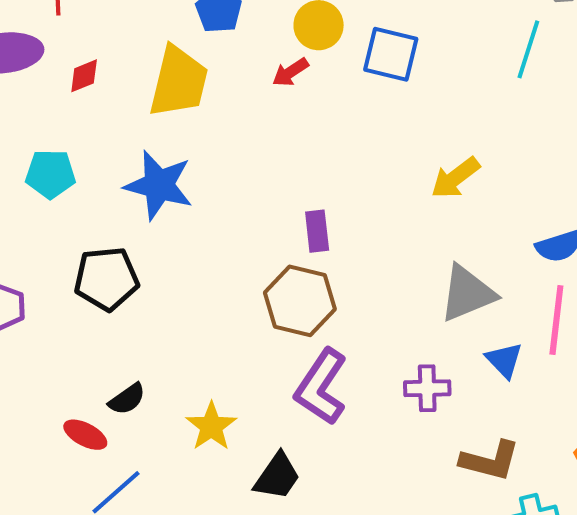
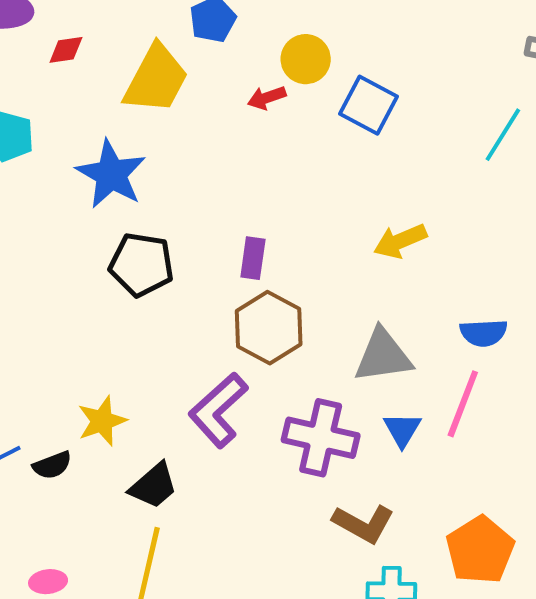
black pentagon: (106, 279) -> (141, 265), moved
brown hexagon: (300, 301) -> (269, 328), moved
purple cross: (427, 388) -> (321, 438), size x1.6
black semicircle: (127, 399) -> (52, 465), moved

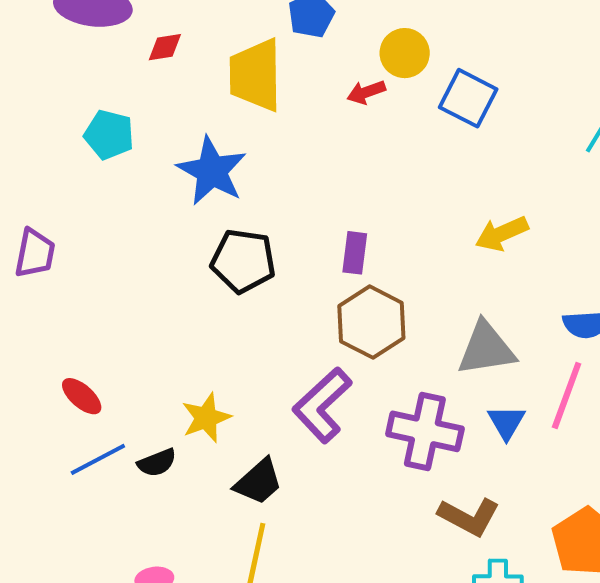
yellow trapezoid: (156, 79) -> (255, 75), turned 152

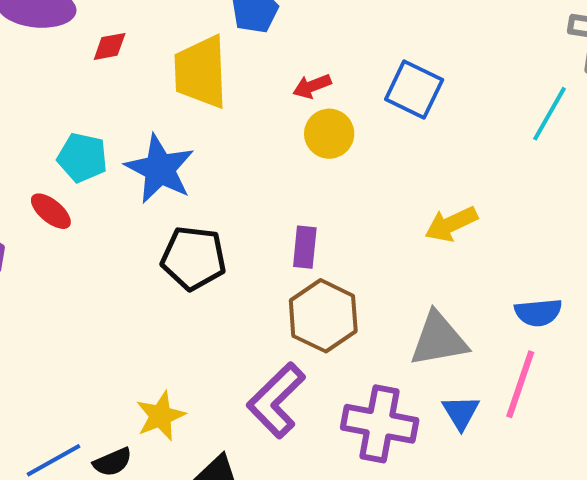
yellow circle: (405, 53) -> (329, 134), moved
cyan pentagon: (109, 135) -> (82, 158), moved
red ellipse: (82, 396) -> (51, 211), moved

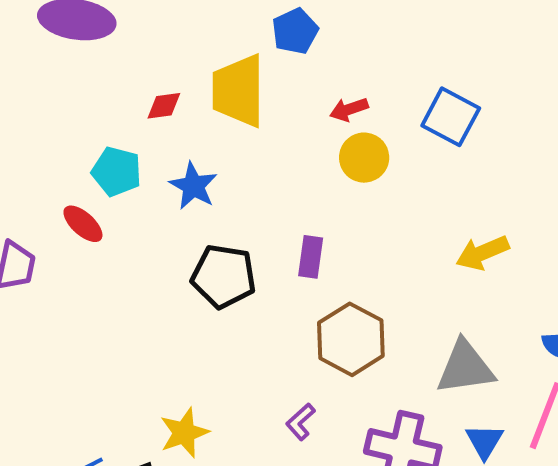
red diamond: (110, 46) -> (164, 106), moved
blue star: (160, 169) -> (193, 186), size x0.7
purple rectangle: (305, 247) -> (311, 257), moved
purple L-shape: (276, 400) -> (300, 422), size x0.5

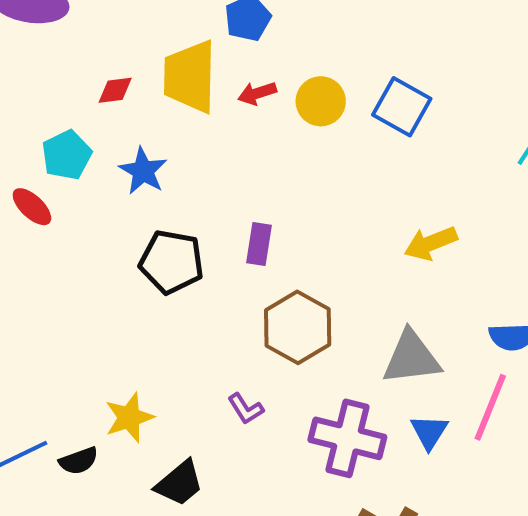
red arrow: (349, 109) -> (257, 93), moved
yellow circle: (364, 158) -> (321, 101), moved
cyan pentagon: (117, 171) -> (67, 155), turned 30
purple L-shape: (300, 422) -> (246, 409), turned -81

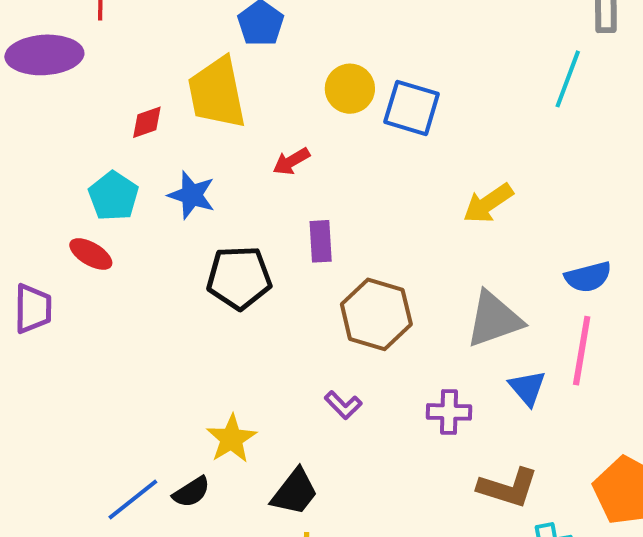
red arrow: (257, 93) -> (291, 161), moved
blue square: (402, 107) -> (412, 108), moved
purple cross: (347, 438) -> (449, 412), size x0.6

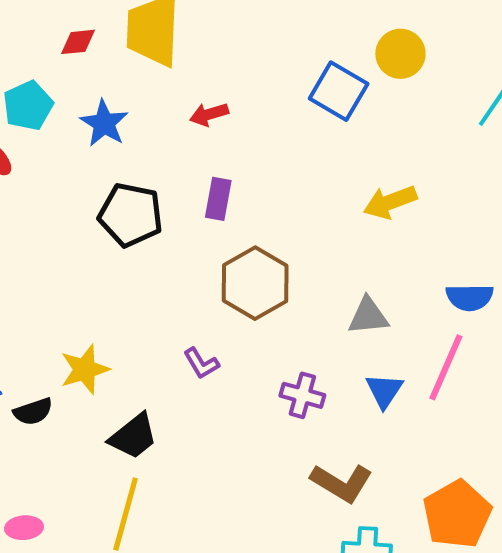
yellow circle: (350, 89) -> (400, 54), moved
gray triangle: (494, 319) -> (368, 316), size x0.7

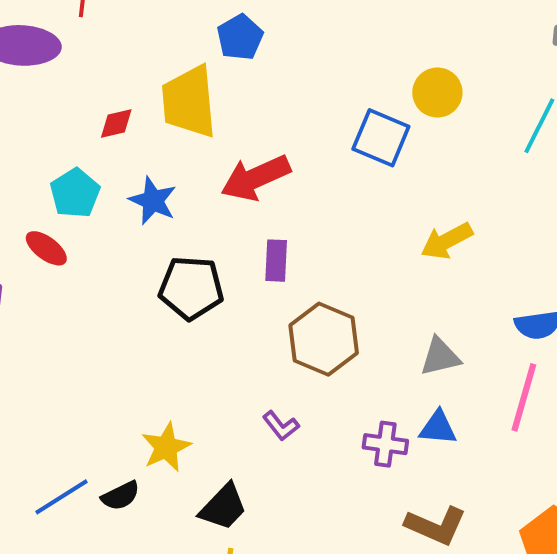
red arrow: (209, 114) -> (256, 178), size x1.8
blue triangle: (384, 391) -> (438, 428), moved, turned -51

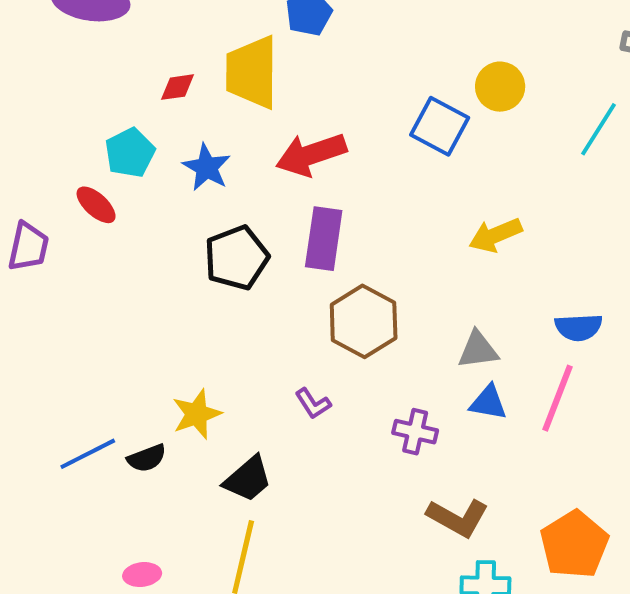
purple rectangle: (276, 261) -> (324, 239), size x1.5
black pentagon: (191, 288) -> (237, 258), turned -30
blue triangle: (438, 428) -> (488, 403), moved

